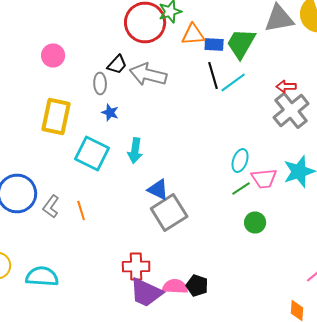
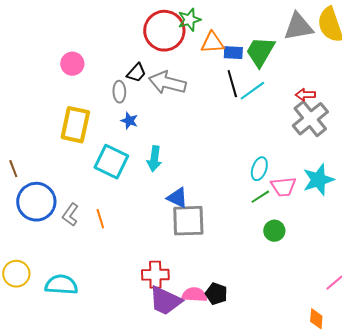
gray square: (169, 212) -> (188, 221), turned 30

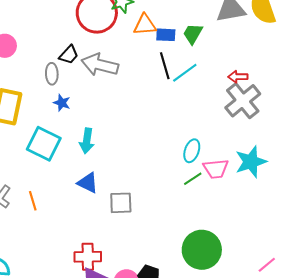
green trapezoid: (260, 52) -> (193, 34), size x0.7
blue triangle: (177, 198) -> (88, 183), moved
gray square: (188, 221) -> (121, 203), size x0.7
green circle: (274, 231) -> (202, 250), moved, size x1.8

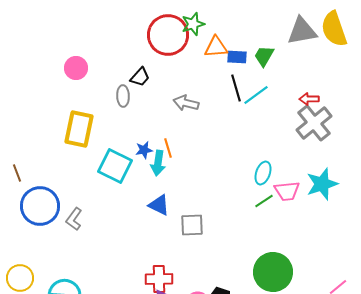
gray arrow: (100, 65) -> (186, 103), moved, size x0.7
blue star: (62, 103) -> (144, 150), moved, turned -30
orange line: (33, 201) -> (168, 148), moved

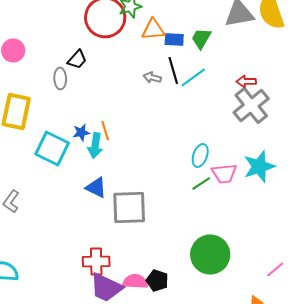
gray arrow: (186, 103) -> (152, 78), moved, size x0.7
gray square: (192, 225) -> (129, 208), size x1.5

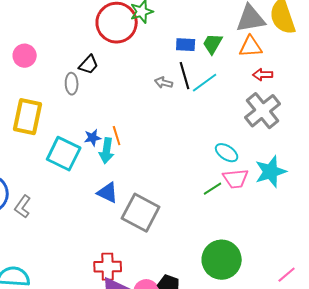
orange triangle: (153, 30) -> (251, 47), moved
red arrow: (246, 82) -> (263, 75), moved
cyan ellipse: (200, 156) -> (227, 153), moved, turned -75
gray square: (129, 208) -> (141, 213), turned 30

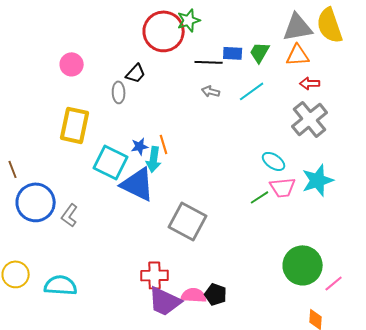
black line: (185, 76) -> (209, 62), moved, turned -72
blue triangle: (108, 193) -> (138, 184), moved, size x1.6
green circle: (222, 260) -> (303, 265), moved

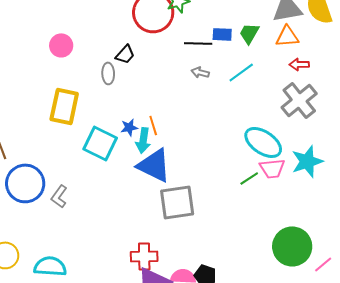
cyan ellipse: (274, 161) -> (263, 142), size x1.6
blue triangle: (138, 184) -> (154, 165), moved
gray square: (188, 221) -> (177, 202), turned -36

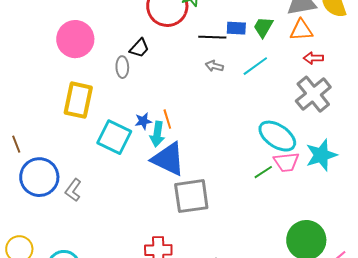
pink circle: (61, 45) -> (75, 39), size x1.6

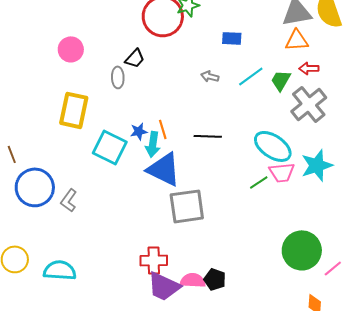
green trapezoid: (263, 27) -> (281, 80), moved
black line: (212, 37) -> (208, 136), moved
pink circle: (75, 39) -> (71, 49), size x0.7

